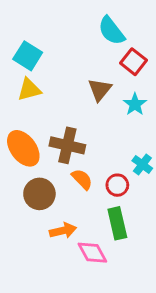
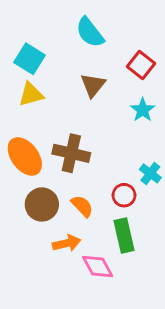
cyan semicircle: (111, 31) -> (90, 32), moved
brown triangle: (100, 90) -> (93, 85), moved
orange semicircle: (82, 179) -> (82, 206), moved

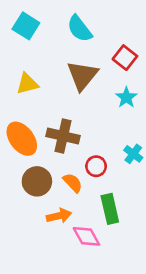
cyan square: (29, 59) -> (26, 26), moved
brown triangle: (93, 85) -> (82, 75), size x1.4
red circle: (124, 195) -> (96, 166), moved

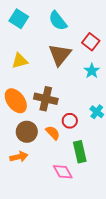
orange arrow: (59, 216) -> (19, 157), moved

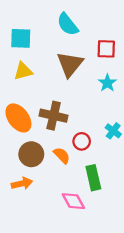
cyan square: (19, 19) -> (21, 38), moved, turned -30
red square: (91, 42) -> (106, 49), turned -36

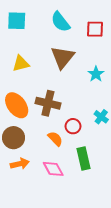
cyan square: (21, 38) -> (17, 21), moved
red square: (106, 49) -> (95, 29), moved
brown circle: (31, 154) -> (14, 138), moved
pink diamond: (73, 201) -> (53, 169), moved

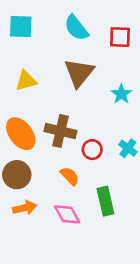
red circle: (73, 126) -> (92, 150), moved

